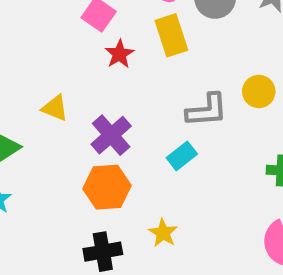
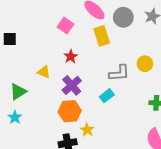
red star: (119, 54) -> (71, 57), moved
yellow star: (163, 233) -> (87, 130), moved

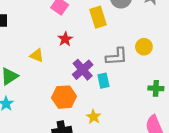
purple cross: (72, 85) -> (83, 70), moved
cyan rectangle: (107, 96) -> (103, 81), turned -64
yellow star: (87, 130) -> (94, 117), moved

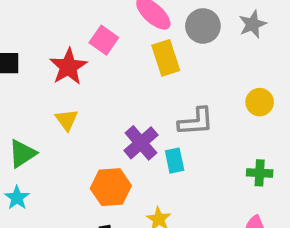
red star: (65, 39) -> (68, 67), moved, size x1.5
yellow circle: (144, 47) -> (260, 102), moved
yellow triangle: (37, 55) -> (67, 120), turned 32

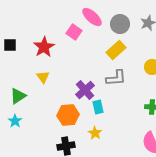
pink square: (104, 40) -> (74, 32), moved
yellow rectangle: (166, 58) -> (116, 50), moved, turned 66
cyan rectangle: (175, 161) -> (98, 107), moved

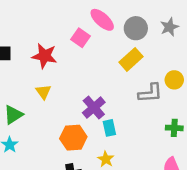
red star: (44, 47) -> (45, 56), turned -30
gray L-shape: (116, 78) -> (150, 93), moved

